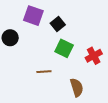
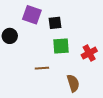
black square: (58, 24) -> (55, 23), turned 32
green square: (64, 48) -> (61, 46), turned -30

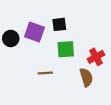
purple square: (32, 15) -> (34, 32), moved
brown semicircle: (73, 83) -> (86, 77), moved

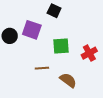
black square: (59, 24) -> (54, 11), moved, turned 32
brown semicircle: (86, 77) -> (68, 80), moved, turned -36

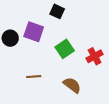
green square: (61, 46) -> (65, 49), turned -30
brown line: (42, 68) -> (34, 77), moved

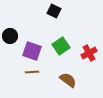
purple square: (34, 32) -> (32, 51), moved

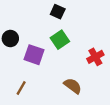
green square: (61, 46) -> (60, 40), moved
brown line: (32, 72) -> (21, 88), moved, turned -56

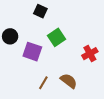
black square: (58, 12) -> (40, 11), moved
brown line: (21, 88) -> (43, 83), moved

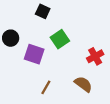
brown semicircle: (69, 81) -> (83, 84), moved

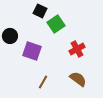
green square: (60, 39) -> (56, 24), moved
red cross: (95, 56) -> (77, 49), moved

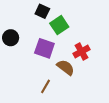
purple square: (32, 51) -> (44, 48), moved
brown semicircle: (78, 79) -> (66, 67), moved

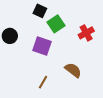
red cross: (81, 52) -> (86, 33), moved
brown semicircle: (66, 67) -> (73, 70), moved

